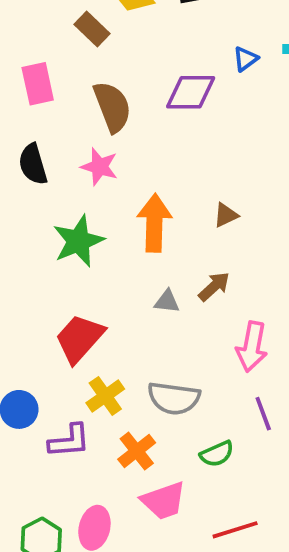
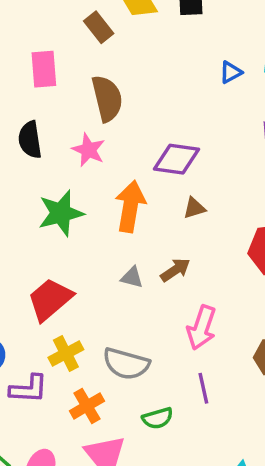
purple diamond: (191, 92) -> (177, 159), moved

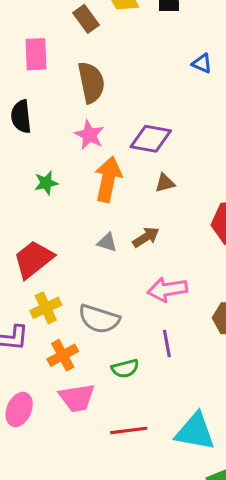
blue triangle: (231, 72) -> (202, 63), turned 50
pink star: (89, 150) -> (89, 135), moved
green star: (61, 213) -> (46, 183), size x0.6
pink arrow: (202, 328) -> (167, 289), turned 60

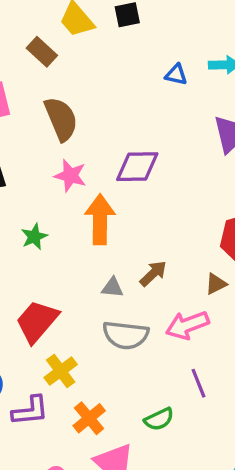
brown triangle: (165, 183) -> (216, 284), moved
gray semicircle: (99, 319) -> (126, 335), moved

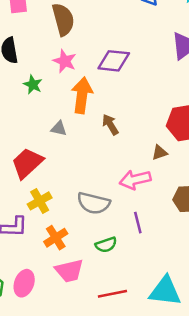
green star: (34, 237) -> (33, 85), moved, turned -30
brown arrow: (153, 274) -> (110, 125), moved, turned -85
gray triangle: (112, 287) -> (59, 129), moved
gray semicircle: (126, 335) -> (94, 203), moved

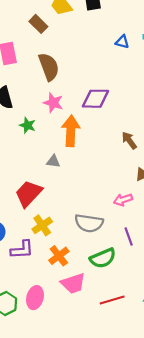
brown arrow: (110, 125) -> (129, 140), moved
pink arrow: (135, 180) -> (123, 200), size x0.7
green semicircle: (106, 245) -> (103, 258), size x1.4

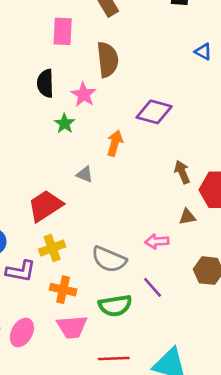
pink star: (53, 103) -> (84, 94), moved
orange arrow: (71, 131) -> (115, 143), size x0.7
purple line: (129, 237) -> (153, 287), turned -36
orange cross: (59, 256) -> (63, 290), turned 36

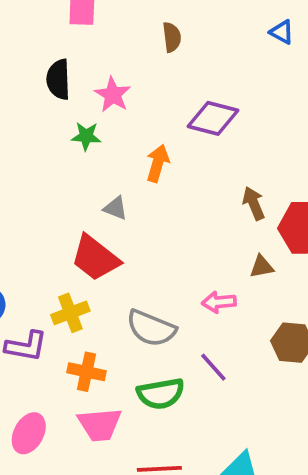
brown semicircle: (108, 60) -> (172, 37), moved, size x0.6
green star: (65, 123) -> (86, 136), turned -30
red trapezoid: (45, 206) -> (95, 258), moved, turned -108

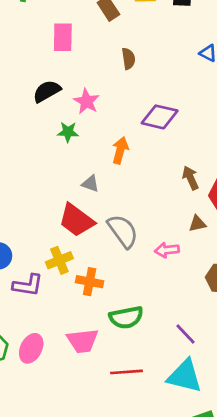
black semicircle: (58, 79) -> (47, 91), turned 64
gray semicircle: (151, 328) -> (123, 231), moved, turned -147
purple line: (213, 367) -> (186, 334), moved
orange cross: (86, 372) -> (90, 282), moved

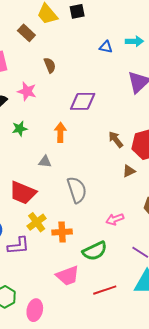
pink star: (87, 101) -> (27, 91), moved
red trapezoid: (76, 220) -> (23, 193), moved
gray semicircle: (123, 231) -> (77, 190), turned 32
pink arrow: (167, 250) -> (115, 219), moved
pink ellipse: (31, 348) -> (35, 310), moved

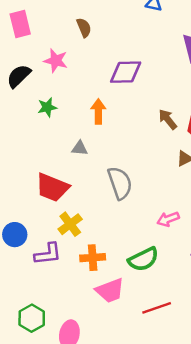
orange cross: (62, 232) -> (93, 258), moved

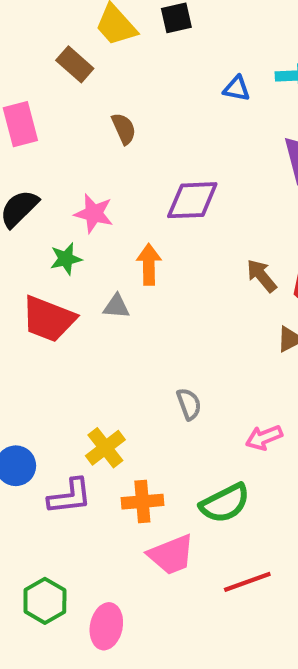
pink star: (56, 61) -> (94, 213), moved
gray triangle: (80, 148) -> (116, 306), moved
gray semicircle: (120, 183) -> (189, 404), moved, size x0.6
red trapezoid: (52, 188) -> (48, 319), moved

